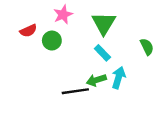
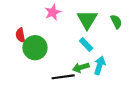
red semicircle: (28, 31) -> (20, 35), moved, turned 104
green circle: (52, 41) -> (35, 48), moved, size x1.5
green semicircle: (147, 47) -> (116, 22), moved

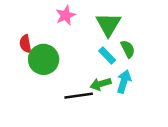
green semicircle: (116, 22) -> (128, 49), moved

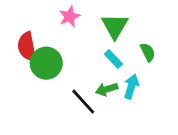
red semicircle: (25, 44) -> (27, 47), size x1.5
green semicircle: (128, 49) -> (148, 52), moved
black line: (79, 96) -> (83, 102), turned 56

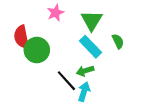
cyan rectangle: (113, 59) -> (91, 47), size x1.5
cyan arrow: (131, 86) -> (84, 92), moved

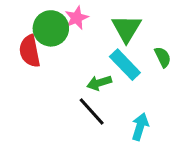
green circle: (37, 50) -> (51, 28), moved
green arrow: (85, 71) -> (99, 83), moved
cyan arrow: (84, 92) -> (140, 127), moved

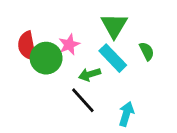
pink star: (77, 18) -> (69, 45), moved
green circle: (51, 28) -> (46, 58), moved

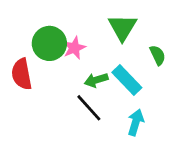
red semicircle: (27, 46) -> (22, 74), moved
green circle: (46, 58) -> (49, 43), moved
cyan rectangle: (113, 58) -> (127, 80), moved

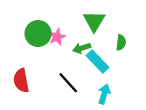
green semicircle: (158, 55) -> (121, 42), turned 32
red semicircle: (22, 74) -> (21, 81), moved
green arrow: (96, 80) -> (82, 48), moved

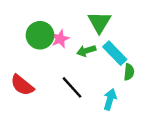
green semicircle: (121, 42) -> (129, 72), moved
cyan rectangle: (97, 62) -> (115, 53), moved
red semicircle: (21, 81) -> (22, 85), turned -40

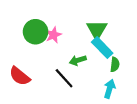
green triangle: (99, 22) -> (97, 30), moved
green arrow: (86, 51) -> (78, 60), moved
cyan arrow: (110, 99) -> (110, 89), moved

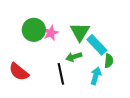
green triangle: (97, 30) -> (80, 32), moved
black line: (64, 78) -> (61, 74), turned 30
cyan arrow: (110, 89) -> (96, 76), moved

